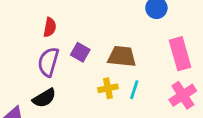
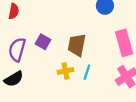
red semicircle: (50, 27) -> (14, 11), moved
brown trapezoid: (122, 56) -> (77, 45), turned -85

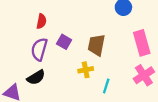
red semicircle: (14, 11) -> (41, 21), moved
cyan line: (87, 72) -> (106, 86), moved

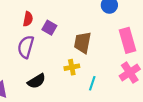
purple square: (64, 42) -> (49, 28), moved
black semicircle: (36, 77) -> (37, 81), moved

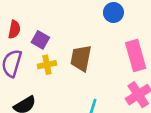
yellow cross: (72, 67) -> (47, 65), moved

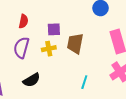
purple square: (40, 40) -> (54, 29), moved, turned -32

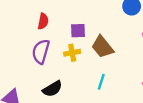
brown trapezoid: (75, 44) -> (102, 47), turned -50
cyan line: (84, 82) -> (101, 82), moved

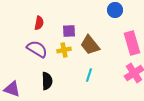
purple semicircle: (41, 52) -> (37, 49), turned 105
black semicircle: (52, 89) -> (47, 81), turned -60

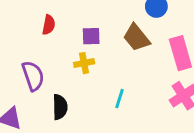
brown trapezoid: (90, 45) -> (137, 38), moved
purple semicircle: (37, 49) -> (33, 76), moved, turned 40

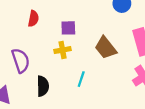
brown trapezoid: (137, 38) -> (106, 48), moved
cyan line: (120, 99) -> (81, 79), moved

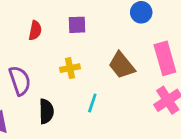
purple square: (68, 28) -> (77, 25), moved

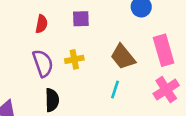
purple semicircle: (20, 81) -> (43, 63), moved
cyan line: (92, 103) -> (115, 90), moved

